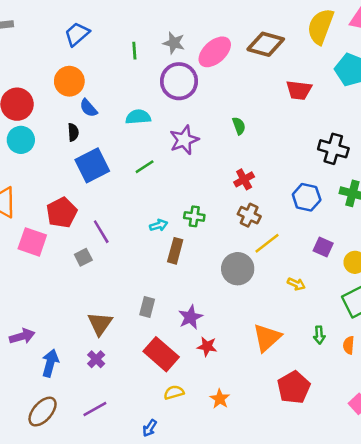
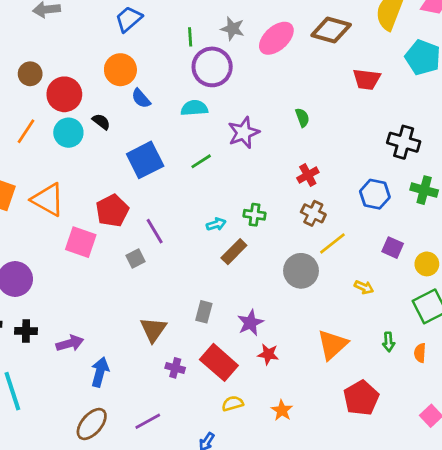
purple circle: (179, 81) -> (212, 67), moved
black semicircle: (73, 132) -> (101, 122), moved, turned -48
brown rectangle: (175, 251) -> (234, 252), turned 30
purple cross: (96, 359) -> (175, 368), moved, turned -30

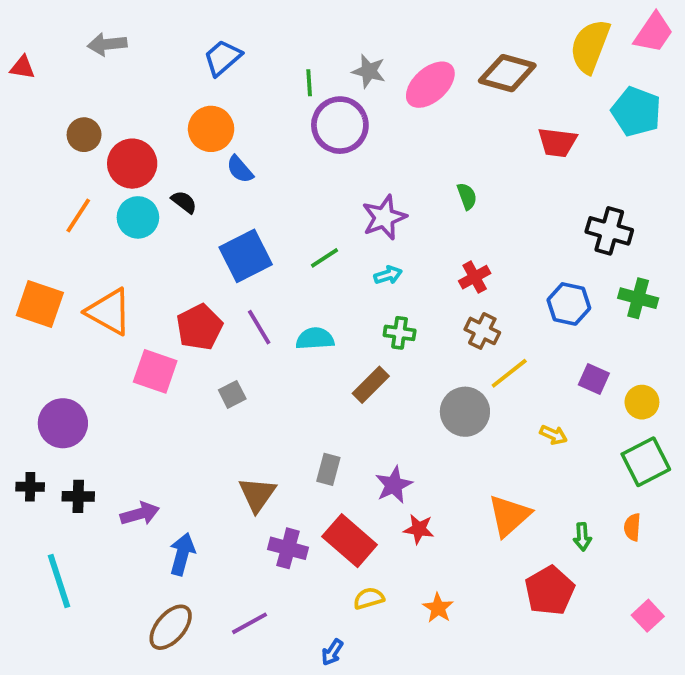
cyan semicircle: (194, 108) -> (315, 339), moved
cyan arrow: (216, 224) -> (388, 275), moved
purple line: (155, 231) -> (259, 327), moved
green arrow: (389, 342) -> (582, 537), moved
purple cross: (175, 368) -> (288, 548), size x1.4

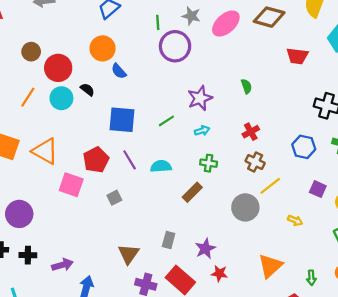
blue square: (246, 256) -> (122, 120), turned 32

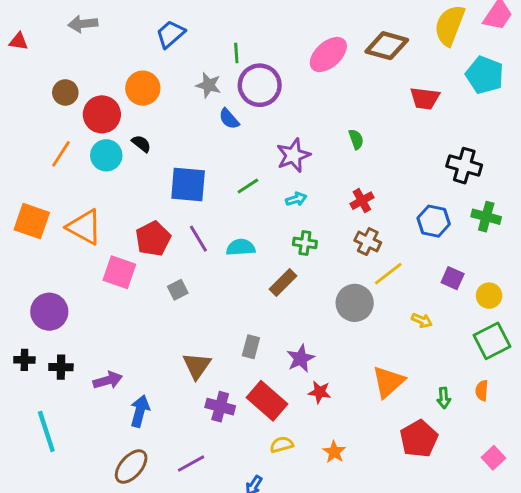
gray star: (191, 16) -> (209, 85), moved
orange circle: (103, 48) -> (143, 88), moved
blue semicircle: (119, 71) -> (229, 119), moved

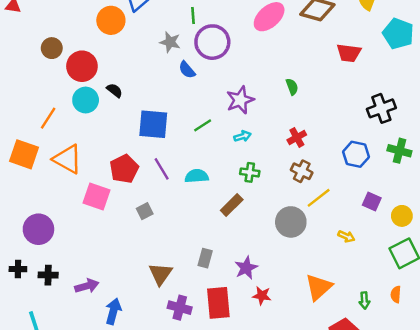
orange circle: (143, 88) -> (111, 20), moved
orange line: (61, 154) -> (48, 118), moved
black cross: (464, 166) -> (381, 108), turned -36
red rectangle: (267, 401) -> (218, 303), turned 44

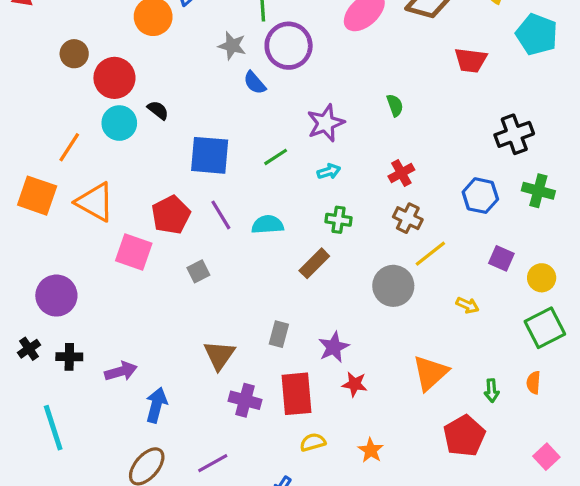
black cross: (18, 269) -> (29, 349), turned -35

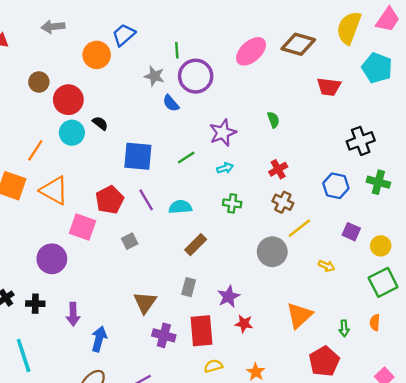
brown rectangle: (314, 263) -> (196, 245), moved
purple circle: (56, 296) -> (52, 259), moved
purple arrow: (121, 371) -> (73, 314), turned 105

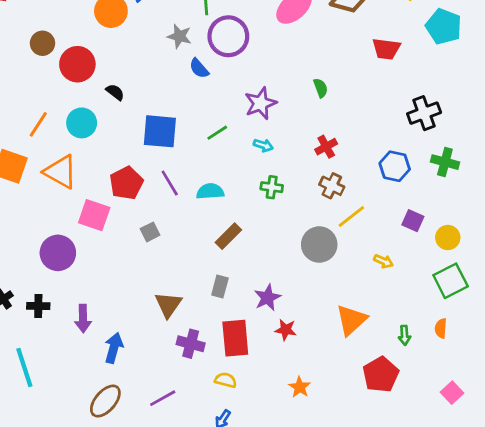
cyan circle: (72, 133) -> (82, 123), moved
cyan arrow: (225, 168) -> (263, 145), turned 35
yellow semicircle: (213, 366) -> (226, 380), moved, turned 30

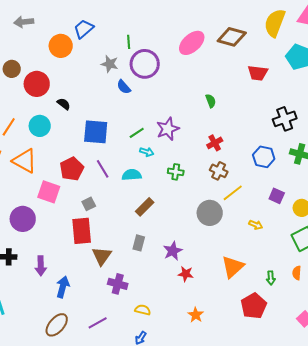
purple star: (261, 103) -> (168, 129), moved
cyan arrow: (263, 145) -> (147, 152), moved
red rectangle: (235, 338) -> (82, 231), moved

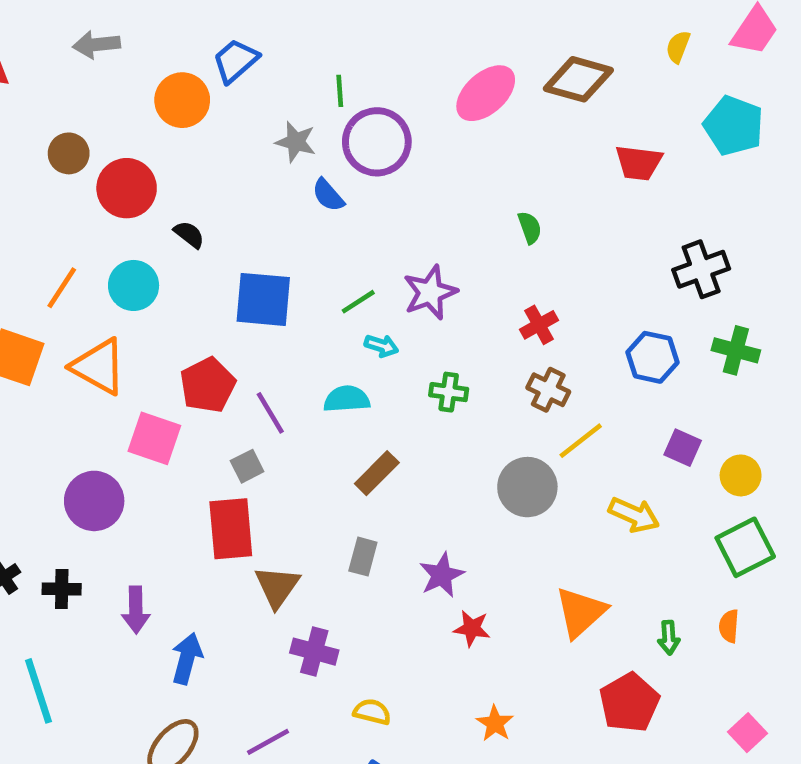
yellow semicircle: (275, 23) -> (678, 47), size x0.5
purple line: (103, 169) -> (270, 413), moved
yellow arrow: (256, 225) -> (634, 515), size x1.5

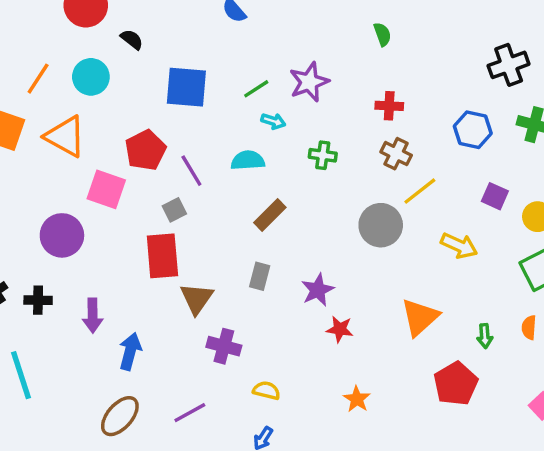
red cross: (539, 325) -> (389, 106), turned 32

